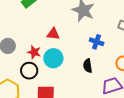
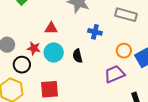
black semicircle: (88, 66) -> (77, 56), moved
black circle: (29, 71) -> (22, 65), moved

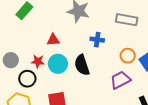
black semicircle: (77, 56) -> (82, 65), size x1.5

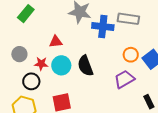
blue cross: (97, 40) -> (103, 27), moved, size x1.5
gray circle: (11, 60) -> (19, 54), moved

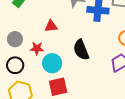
cyan circle: (61, 65) -> (52, 63), moved
black circle: (31, 81) -> (15, 65), moved

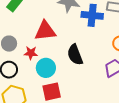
red triangle: (51, 26) -> (45, 31), size x1.6

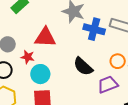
black semicircle: (75, 55) -> (83, 66), moved, turned -35

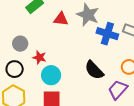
red triangle: (45, 37) -> (61, 19), moved, size x0.7
purple trapezoid: (108, 84) -> (118, 90), turned -30

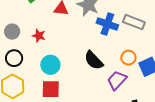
gray circle: (20, 44) -> (12, 32), moved
red star: (39, 57) -> (39, 36), moved

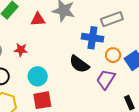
gray rectangle: (134, 22) -> (112, 19), turned -30
blue cross: (107, 24) -> (92, 38), moved

